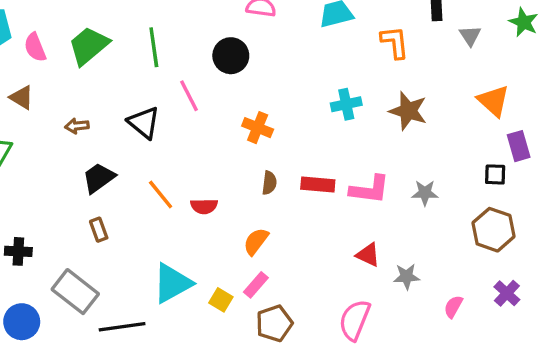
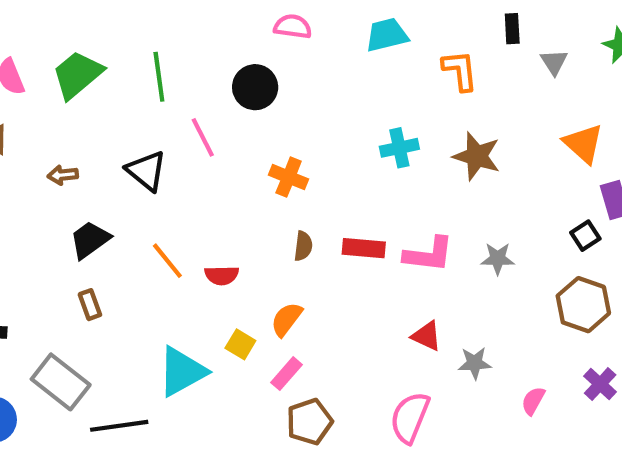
black square: (495, 174) -> (585, 236), turned -35
yellow square: (221, 300) -> (240, 344), moved

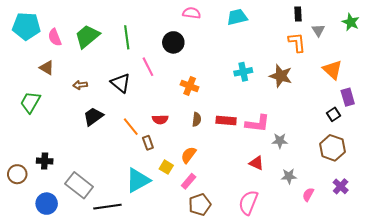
orange L-shape: (460, 70) -> (297, 42), moved
gray star: (498, 259) -> (280, 141), moved
red semicircle: (222, 275) -> (160, 119), moved
brown rectangle: (90, 305) -> (148, 143), moved
gray star: (475, 363) -> (289, 176), moved

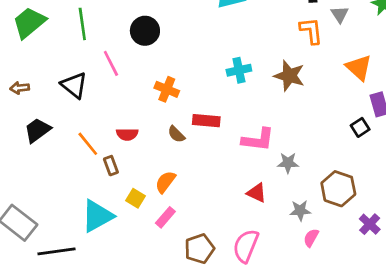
brown semicircle: (197, 119) -> (176, 134), turned 128
red rectangle: (226, 120) -> (206, 121), moved
brown hexagon: (332, 148) -> (338, 189), moved
pink semicircle: (308, 194) -> (311, 238), moved
brown pentagon: (200, 205) -> (199, 249), moved

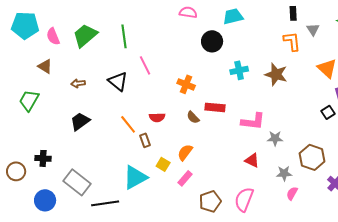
black circle: (145, 31) -> (212, 41), moved
black trapezoid: (37, 130) -> (80, 121), moved

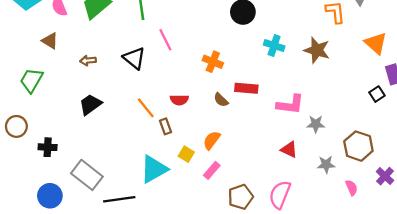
cyan cross: (239, 70) -> (274, 46), turned 30
brown circle: (16, 171) -> (16, 126), moved
pink semicircle: (292, 193) -> (352, 188), moved, turned 128

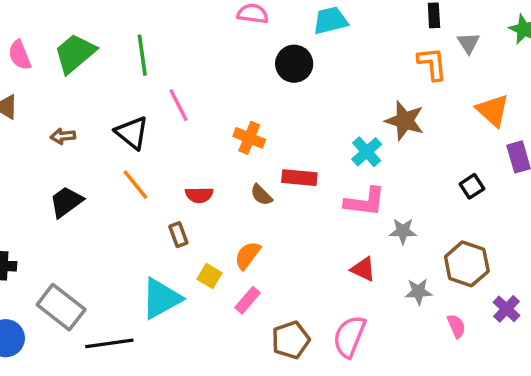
cyan cross: (274, 46) -> (367, 152), moved, turned 30
black square: (377, 94) -> (472, 186), moved
orange line: (146, 108) -> (135, 185), moved

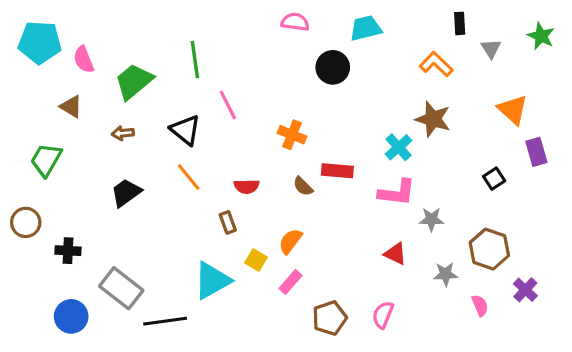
green trapezoid: (75, 53) -> (134, 81), moved
orange L-shape: (432, 64) -> (436, 64), moved, turned -40
pink semicircle: (349, 336) -> (383, 315), size x0.7

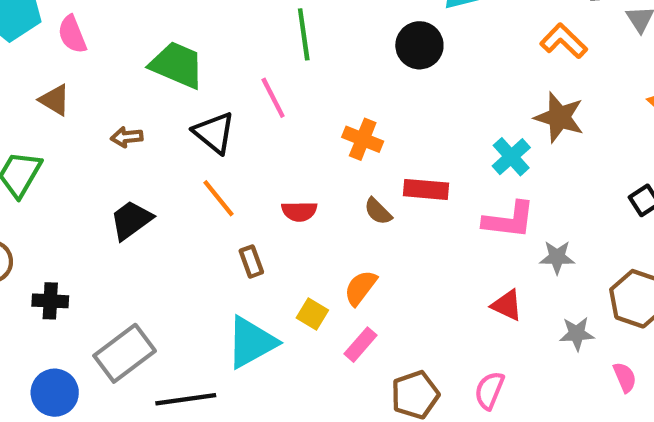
green line: (195, 60) -> (304, 34), moved
green trapezoid: (134, 81) -> (177, 65), moved, turned 63
brown rectangle: (228, 222) -> (251, 262), moved
gray rectangle: (121, 288) -> (125, 353), turned -75

